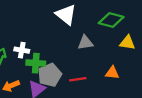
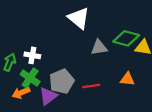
green diamond: (111, 20) -> (126, 38), moved
green cross: (36, 63) -> (30, 78), moved, turned 30

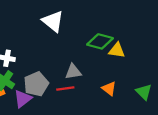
gray triangle: (99, 47) -> (73, 72), moved
orange triangle: (127, 79) -> (109, 89), moved, turned 32

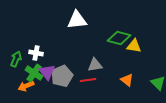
white triangle: (53, 21) -> (77, 20), turned -45
purple triangle: (23, 99) -> (47, 72), moved, turned -30

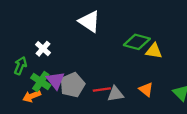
white triangle: (77, 20) -> (89, 22), turned 40
white cross: (36, 53) -> (43, 49), moved, turned 32
gray triangle: (95, 65) -> (115, 94), moved

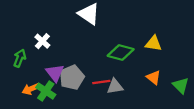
green diamond: (137, 42) -> (121, 52), moved
green cross: (41, 81) -> (46, 91), moved
orange triangle: (146, 89) -> (154, 77), moved

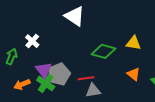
gray triangle: (115, 87) -> (93, 91), moved
green cross: (46, 91) -> (46, 83), moved

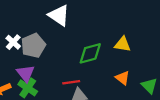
green diamond: (104, 51) -> (90, 53), turned -30
gray pentagon: (59, 74) -> (33, 46), moved

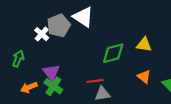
white cross: (13, 42) -> (42, 34), moved
gray pentagon: (33, 46) -> (59, 25), moved

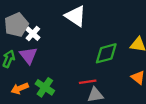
gray pentagon: (59, 25) -> (16, 25), moved
purple triangle: (51, 72) -> (28, 55), moved

